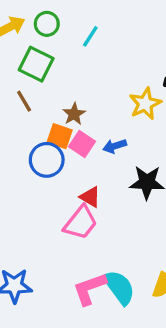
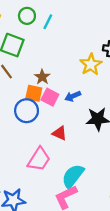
green circle: (47, 24) -> (27, 16), moved
pink trapezoid: (81, 223) -> (39, 159), moved
cyan semicircle: (119, 287) -> (73, 176), moved, turned -100

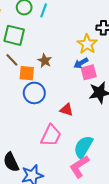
orange square: (34, 93) -> (27, 73), moved
blue arrow: (73, 96) -> (81, 63), moved
pink square: (50, 97) -> (89, 72), moved, turned -35

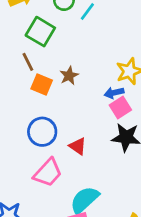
pink square: (89, 72) -> (120, 107), turned -35
blue circle: (34, 93) -> (42, 132), moved

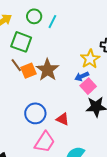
brown star: (69, 76) -> (47, 70), size x1.6
orange square: (42, 84) -> (28, 71), moved, turned -35

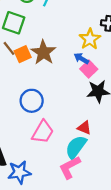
blue arrow: (82, 76) -> (81, 58), turned 56
red triangle: (63, 119) -> (84, 128), moved

